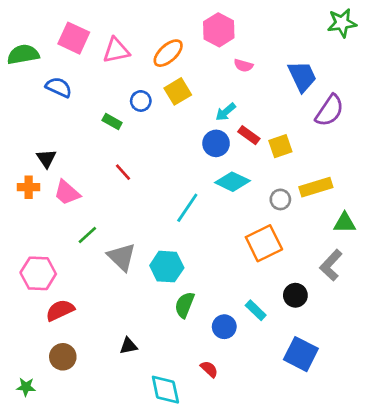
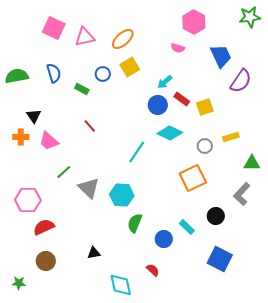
pink hexagon: (219, 30) -> (194, 22), moved
green semicircle: (23, 54) -> (17, 76), moved
blue semicircle: (59, 87) -> (54, 73), moved, turned 48
yellow rectangle: (316, 187) -> (231, 137), size x0.7

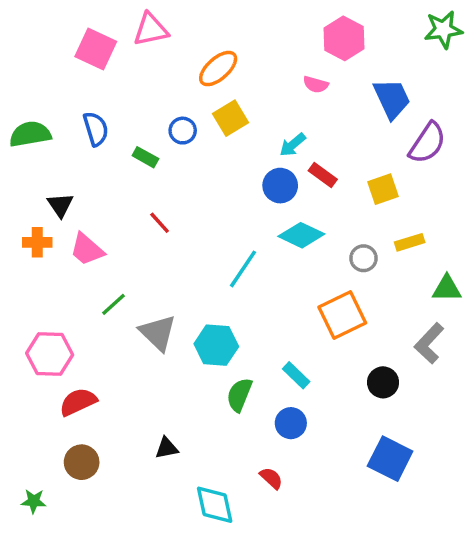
pink triangle: (85, 37) -> (151, 30), moved
yellow square: (205, 107) -> (383, 189), moved
cyan rectangle: (187, 227) -> (296, 375), moved

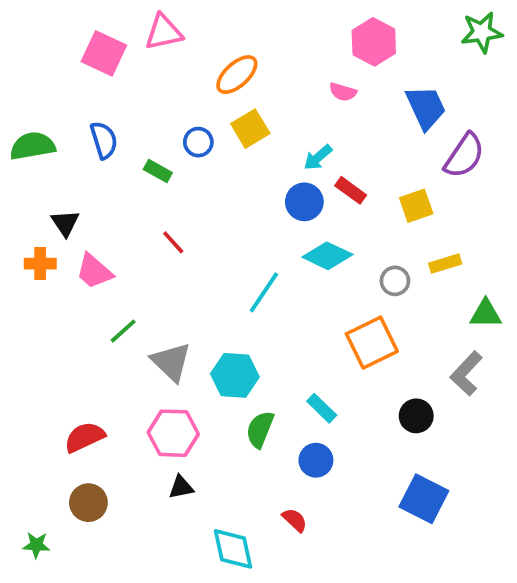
pink hexagon: (50, 354) -> (173, 433), moved

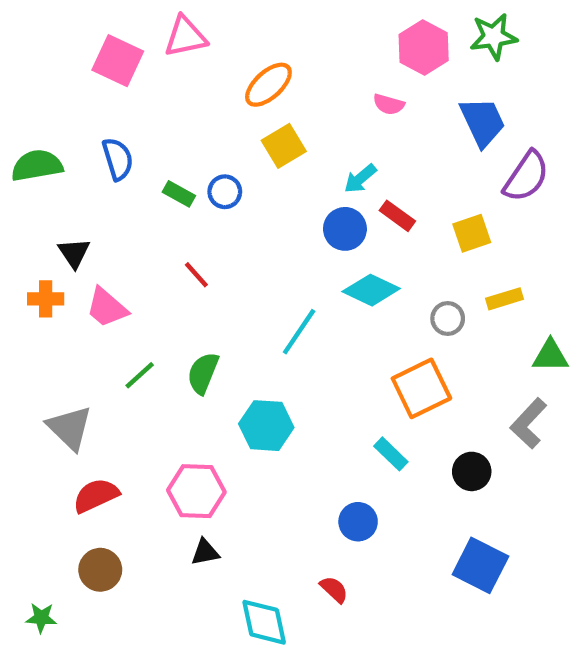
green star: (482, 32) -> (494, 37), moved
blue circle: (198, 142) -> (225, 192), moved
gray triangle: (171, 362) -> (70, 428), moved
cyan rectangle: (322, 408) -> (391, 454), moved
green semicircle: (260, 429) -> (203, 373), moved

